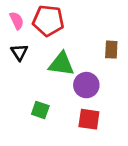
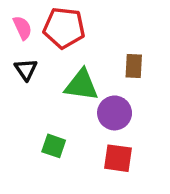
brown rectangle: (111, 50) -> (134, 66), moved

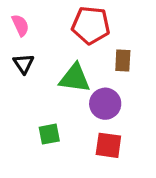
red pentagon: (64, 28) -> (91, 25), moved
green square: (54, 146) -> (49, 134), turned -30

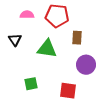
pink semicircle: (20, 25) -> (27, 15), moved, turned -64
purple circle: (105, 104) -> (86, 65), moved

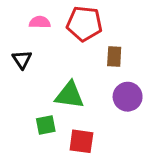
green triangle: (47, 49) -> (70, 95), moved
red square: (68, 91) -> (81, 141), moved

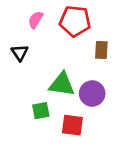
pink semicircle: (40, 22) -> (36, 20), turned -60
purple circle: (128, 97) -> (92, 93), moved

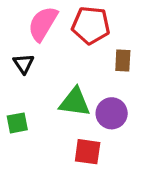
pink semicircle: (36, 20) -> (43, 24), size x1.6
green square: (41, 111) -> (17, 123), moved

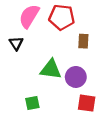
green square: (17, 123) -> (32, 103), moved
red square: (88, 152) -> (87, 103), moved

